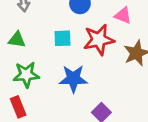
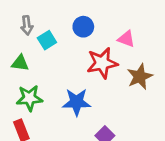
cyan square: (63, 38) -> (47, 40), moved, turned -30

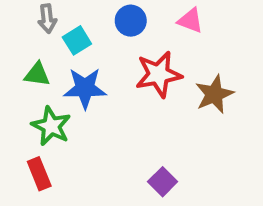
pink triangle: (126, 39) -> (190, 21), moved
green star: (29, 98) -> (51, 126), turned 30
blue star: (77, 102) -> (85, 88), moved

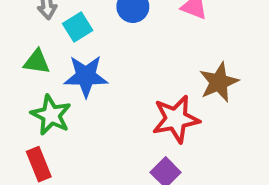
red star: (159, 74) -> (176, 119), moved

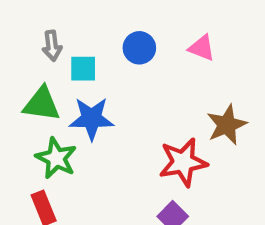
cyan square: (78, 27) -> (83, 69), turned 32
green triangle: (37, 62) -> (42, 104), size x1.4

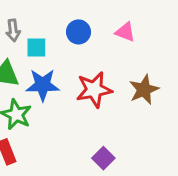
red star: (183, 162) -> (94, 90), moved

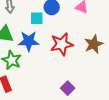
cyan square: (36, 48) -> (37, 18), moved

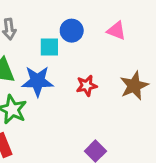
red star: (62, 44) -> (87, 86), size x0.6

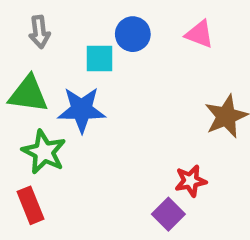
red star: (87, 86) -> (191, 181), moved

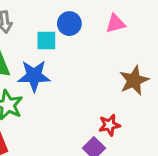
pink triangle: (199, 34) -> (116, 24), turned -35

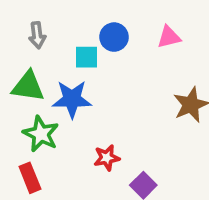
red star: (109, 125) -> (107, 158), moved

